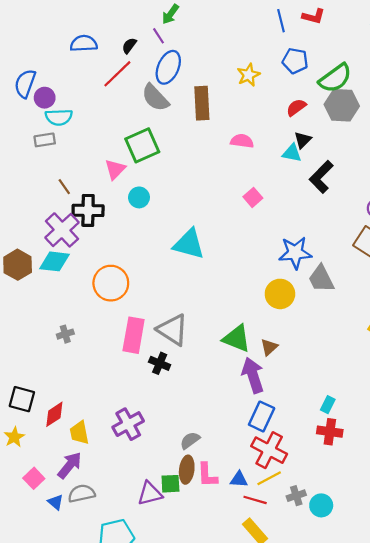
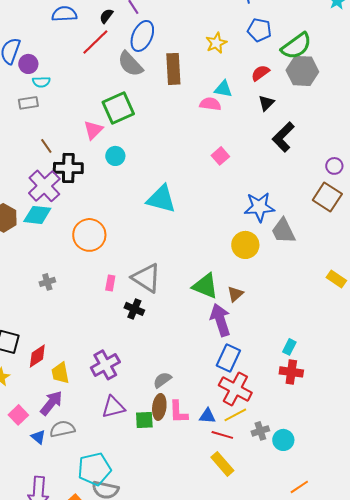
cyan semicircle: (59, 117) -> (41, 82), size x0.7
cyan triangle: (292, 153) -> (223, 89), moved
pink rectangle: (134, 335) -> (110, 283), size x0.5
purple triangle: (150, 493) -> (113, 407), moved

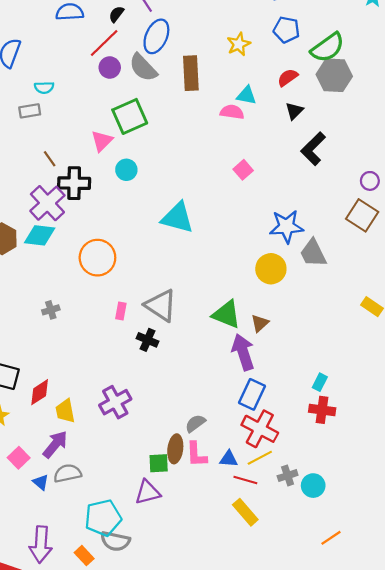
purple circle: (28, 64) -> (110, 68), moved
gray semicircle: (162, 380) -> (195, 423), moved
purple triangle: (113, 407) -> (148, 492), moved

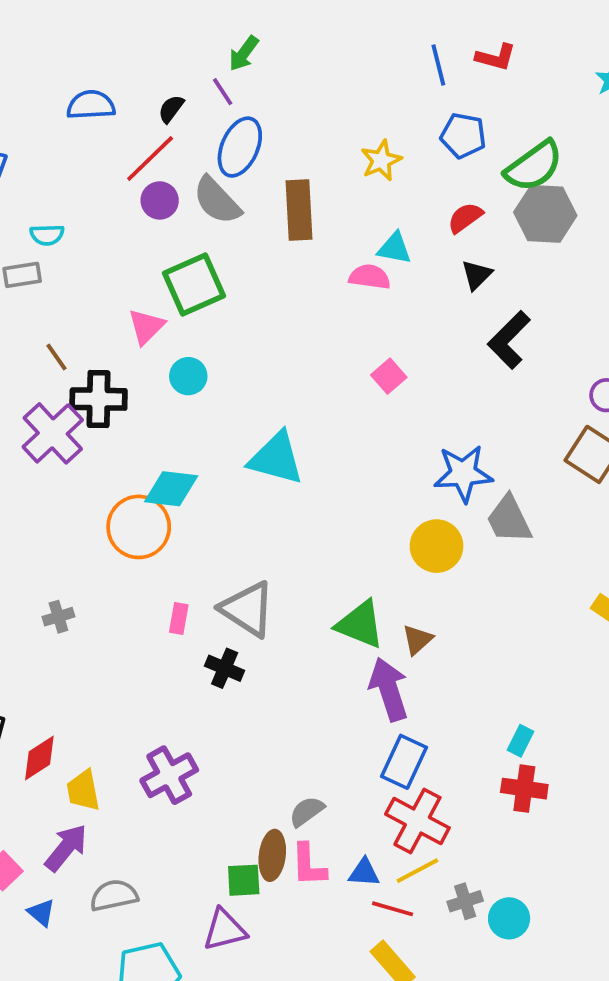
cyan diamond: (40, 235) -> (171, 489), moved
gray semicircle: (67, 473) -> (114, 895), moved

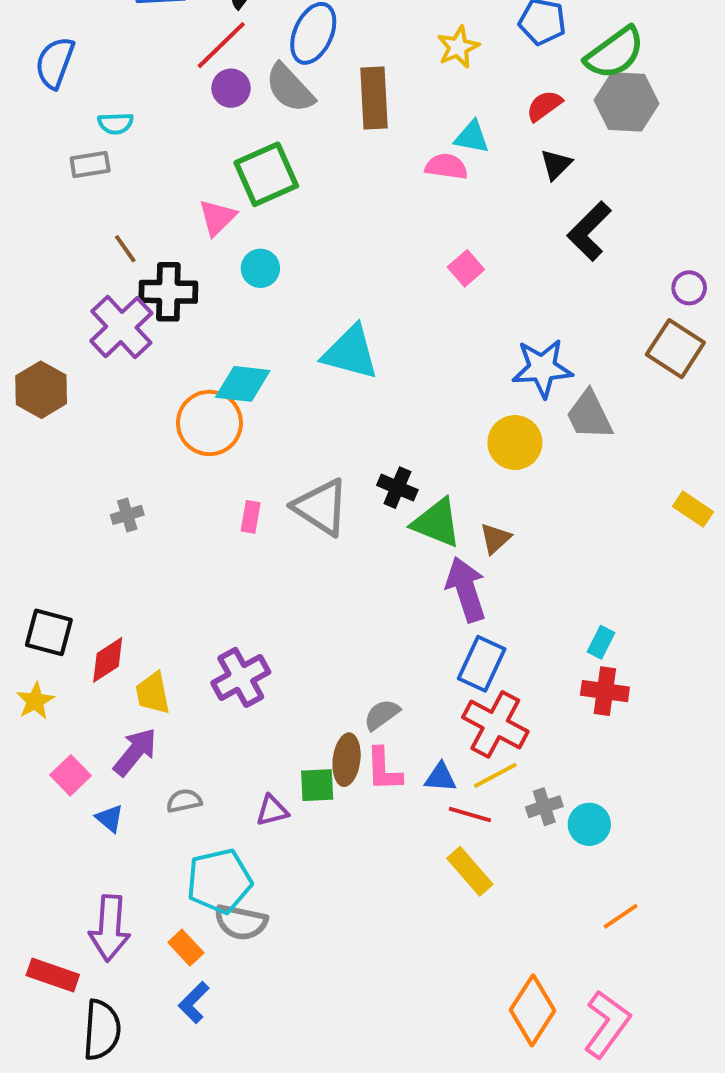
black cross: (225, 668) -> (397, 488), moved
gray semicircle: (114, 895) -> (184, 801), size x0.7
purple triangle: (225, 930) -> (272, 811), moved, size x0.7

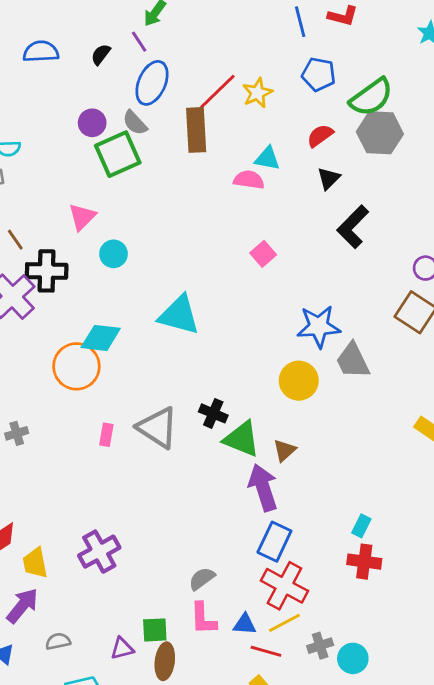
red line: (221, 45) -> (217, 91), moved
gray semicircle: (290, 88) -> (135, 123), size x0.7
green square: (266, 174) -> (118, 154), moved
brown ellipse: (347, 760) -> (165, 661), moved

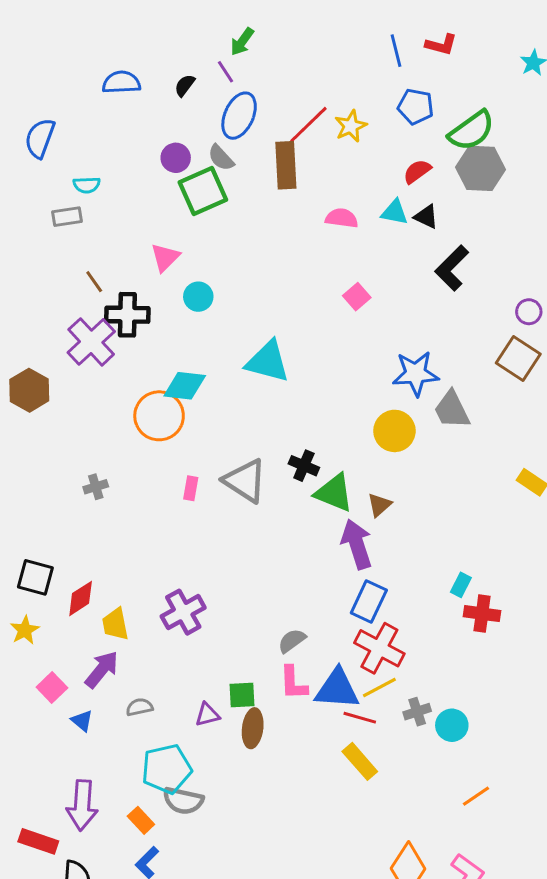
cyan triangle: (267, 158) -> (394, 212), moved
black triangle: (329, 178) -> (426, 217), turned -50
red cross: (364, 562) -> (482, 614), moved
blue triangle: (245, 624) -> (337, 689), size x1.8

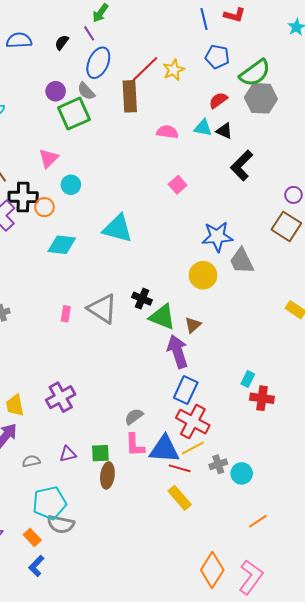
orange circle: (159, 416) -> (44, 207), moved, size x0.6
purple triangle: (207, 715) -> (68, 454), moved

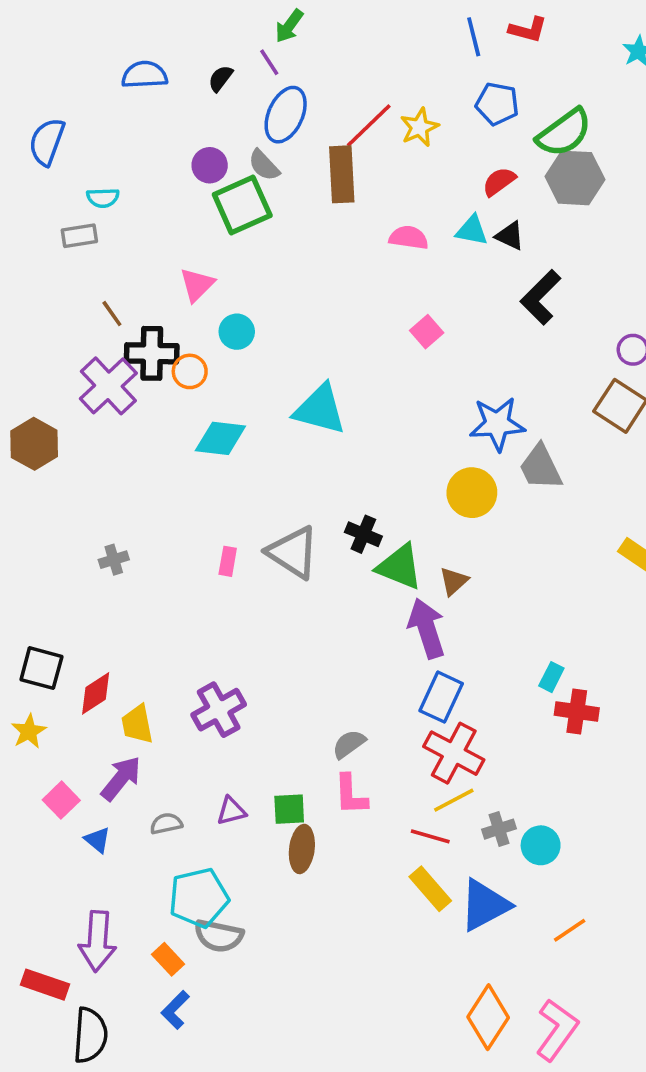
blue triangle: (164, 449) -> (485, 905), moved, turned -32

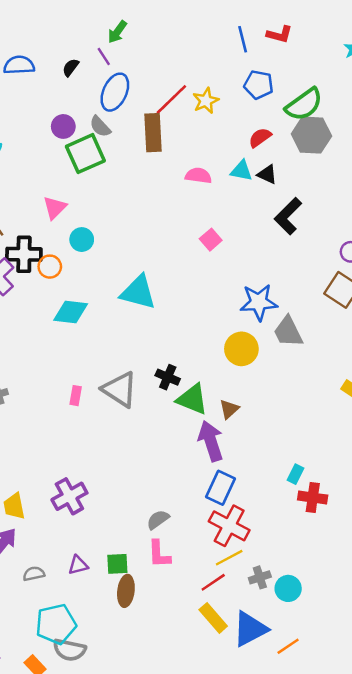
red line: (430, 836) -> (213, 582), turned -50
orange line: (570, 930) -> (288, 646), moved

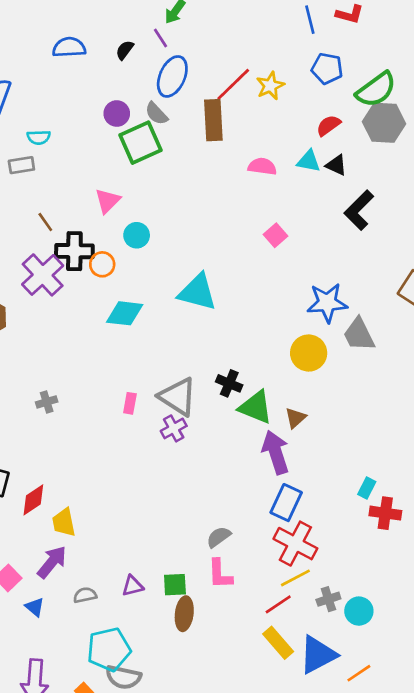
purple cross: (69, 496) -> (174, 428), moved, size x0.7

